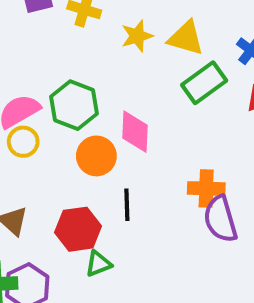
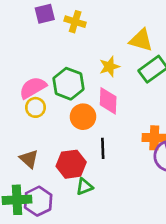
yellow star: (137, 36) -> (109, 67), moved

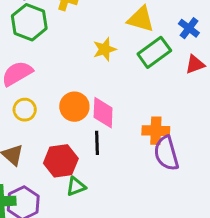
green hexagon: (68, 84) -> (29, 22), moved
pink diamond: (108, 101) -> (103, 113), moved
yellow circle: (35, 107) -> (25, 110), moved

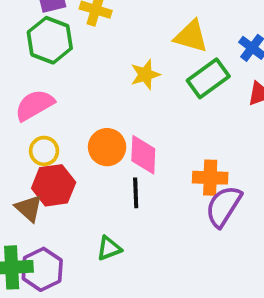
purple semicircle: (166, 153) -> (224, 206), turned 48
red hexagon: (61, 161) -> (54, 185), moved

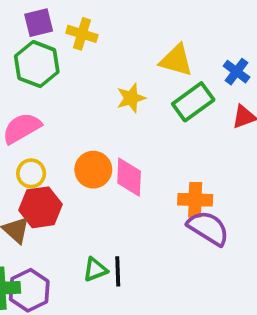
black line: (136, 193) -> (118, 271), moved
purple semicircle: (224, 206) -> (208, 228), turned 90

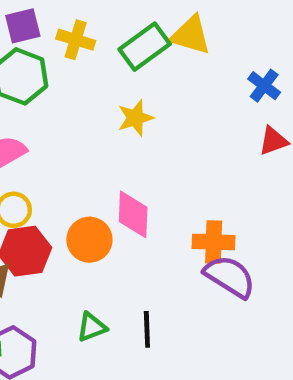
yellow triangle: (176, 60) -> (191, 35), moved
green rectangle: (193, 102) -> (145, 47), moved
orange circle: (93, 170) -> (89, 240), moved
black line: (118, 271) -> (147, 329), moved

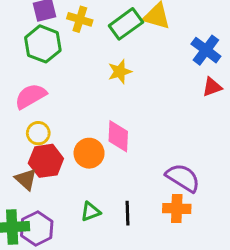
blue cross: (264, 86) -> (206, 50), size x1.4
orange cross: (214, 242) -> (177, 209), moved

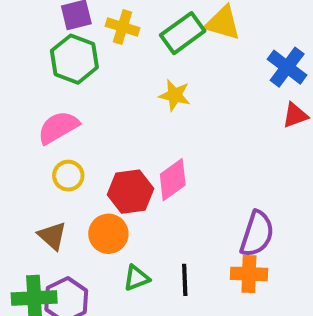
yellow star: (120, 72) -> (175, 95), turned 30
pink diamond: (118, 136) -> (173, 180), turned 52
orange circle: (89, 153) -> (108, 234), moved
red hexagon: (46, 161) -> (131, 192), moved
purple semicircle: (183, 178) -> (257, 234), turned 76

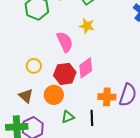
pink semicircle: (58, 127) -> (65, 42), moved, turned 95
orange cross: (249, 274) -> (107, 97), moved

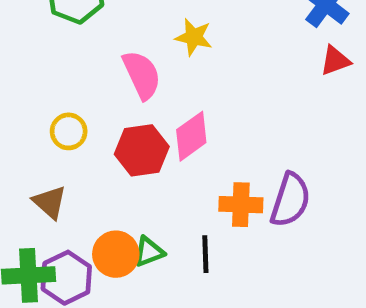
orange circle: (54, 95) -> (116, 254), moved

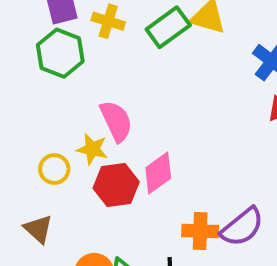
yellow star: (194, 37) -> (92, 149), moved
purple semicircle: (290, 200) -> (242, 227), turned 33

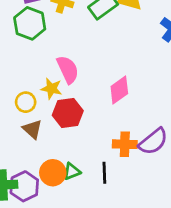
pink diamond: (158, 173) -> (119, 90), moved
brown triangle: (38, 229) -> (32, 129), moved

